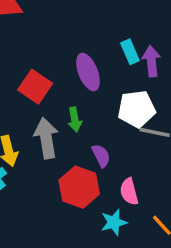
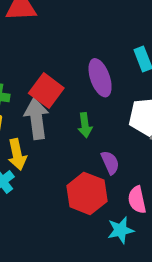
gray arrow: (46, 138) -> (37, 119), moved

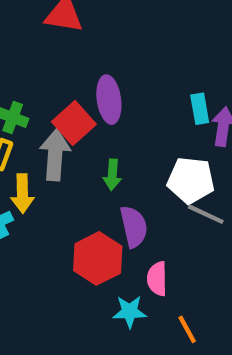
purple ellipse: (100, 78) -> (109, 100), moved
purple semicircle: (110, 163) -> (134, 227), size x1.4

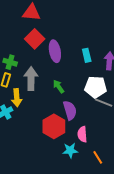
cyan rectangle: (200, 109) -> (87, 55), moved
red square: (74, 123) -> (35, 39), moved
green arrow: (112, 175) -> (59, 87), turned 144

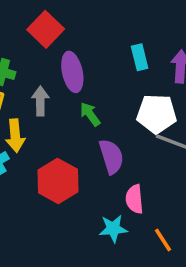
purple ellipse: (55, 51) -> (72, 72), moved
gray arrow: (31, 79) -> (40, 101), size x0.7
red hexagon: (54, 126) -> (58, 181), moved

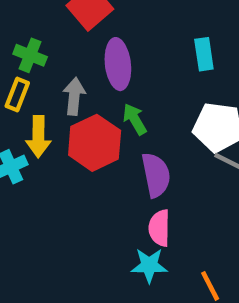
red hexagon: (58, 181) -> (95, 143), moved
pink semicircle: (134, 199) -> (159, 228), moved

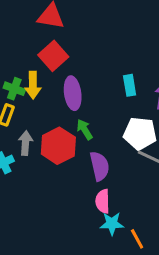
gray arrow: (74, 96) -> (25, 143), moved
yellow arrow: (38, 137) -> (33, 85), moved
cyan star: (149, 265) -> (112, 224), moved

